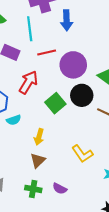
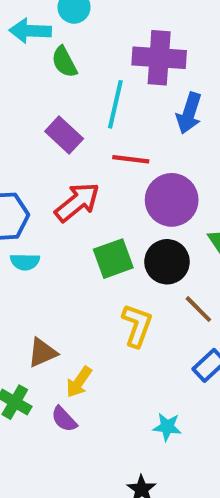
yellow arrow: (39, 137) -> (79, 382), moved
yellow L-shape: (82, 154) -> (137, 325), moved, turned -145

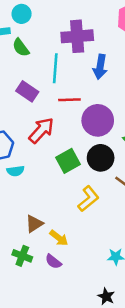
yellow L-shape: (137, 325) -> (88, 199), turned 40
yellow arrow: (79, 382) -> (59, 238), turned -78

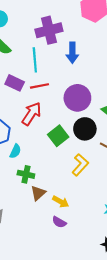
red line: (69, 100) -> (39, 86), moved
cyan semicircle: (15, 171) -> (15, 151), turned -48
green cross: (22, 256) -> (26, 174), moved

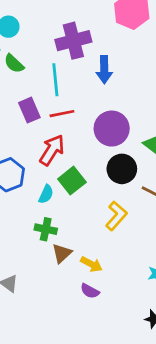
purple rectangle: (15, 83) -> (29, 110), turned 42
green square: (58, 136) -> (72, 181), moved
cyan semicircle: (15, 151) -> (46, 194), moved

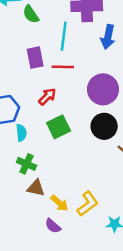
red arrow: (52, 150) -> (47, 97), size x0.7
cyan semicircle: (46, 194) -> (21, 133), moved, turned -42
yellow L-shape: (116, 216) -> (88, 204), moved
brown triangle: (62, 253) -> (36, 188), turned 42

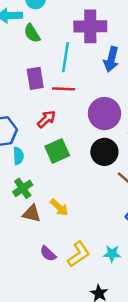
green cross: (27, 164) -> (23, 188), turned 30
yellow arrow: (59, 203) -> (59, 207), moved
yellow L-shape: (88, 204) -> (79, 254), moved

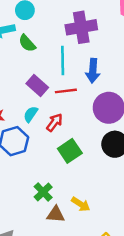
blue arrow: (111, 59) -> (93, 71), moved
purple rectangle: (35, 78) -> (37, 86), turned -30
cyan semicircle: (18, 156) -> (31, 114), moved, turned -133

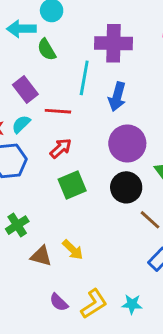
purple rectangle: (37, 86) -> (25, 90), moved
red line: (66, 91) -> (58, 111), moved
cyan semicircle: (31, 114) -> (21, 124), moved
green cross: (43, 192) -> (17, 225), moved

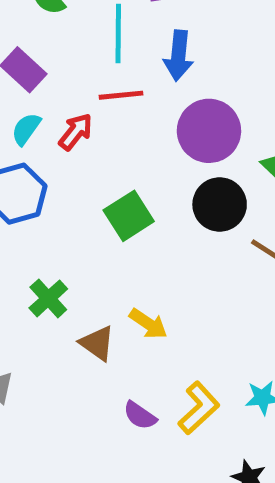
red line: (58, 111) -> (121, 95), moved
red arrow: (61, 148) -> (76, 132), moved
brown triangle: (41, 256) -> (97, 343), turned 30

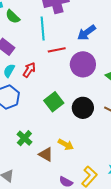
blue arrow: (179, 56) -> (87, 33), moved, turned 54
red line: (121, 95) -> (57, 50), moved
black circle: (220, 204) -> (83, 108), moved

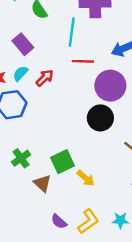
green square: (54, 102) -> (63, 162), moved
black circle: (83, 108) -> (100, 118), moved
yellow arrow: (66, 144) -> (86, 178), moved

